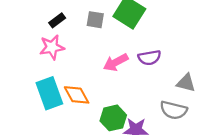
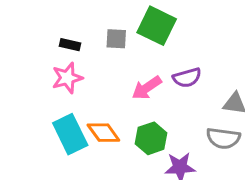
black rectangle: (57, 20) -> (70, 45), turned 56
green hexagon: (113, 118) -> (151, 138), moved

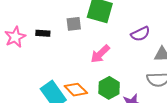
pink star: (67, 78) -> (15, 37), moved
purple semicircle: (187, 78) -> (140, 34), moved

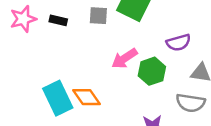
green hexagon: (109, 88) -> (152, 71), moved

